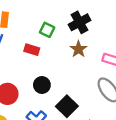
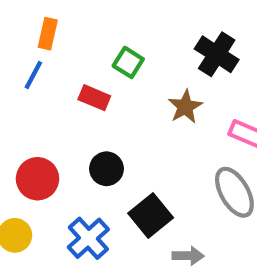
black cross: (80, 22) -> (217, 54), moved, turned -35

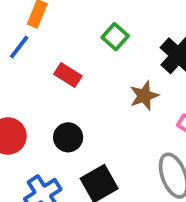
green square: (128, 62) -> (115, 37), moved

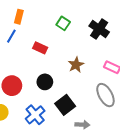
brown star: (144, 96) -> (76, 65), moved

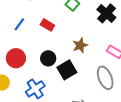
blue line: (11, 36) -> (19, 24), moved
black square: (65, 105) -> (67, 70), moved

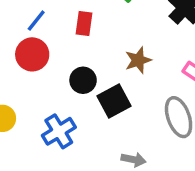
red rectangle: (47, 25) -> (84, 23), turned 64
red circle: (16, 58) -> (32, 54), moved

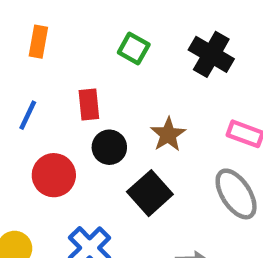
red circle: (32, 54) -> (54, 175), moved
black circle: (83, 80) -> (109, 147), moved

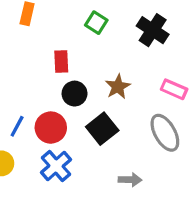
blue line: (28, 115) -> (17, 126), moved
red circle: (54, 175) -> (51, 128), moved

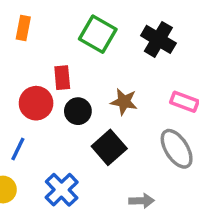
green square: (96, 23) -> (98, 34), size x1.5
brown star: (118, 87) -> (124, 102), turned -30
red circle: (51, 128) -> (36, 103), moved

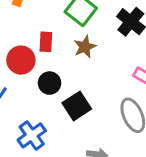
brown star: (124, 102) -> (85, 47), moved, turned 30
black circle: (78, 111) -> (50, 83), moved

